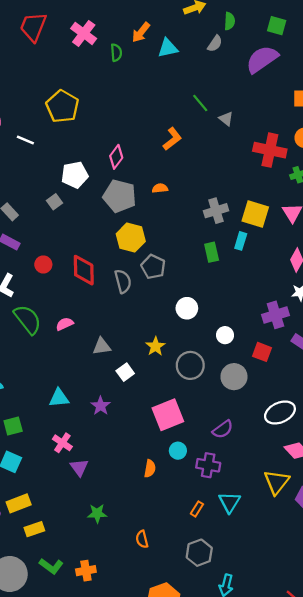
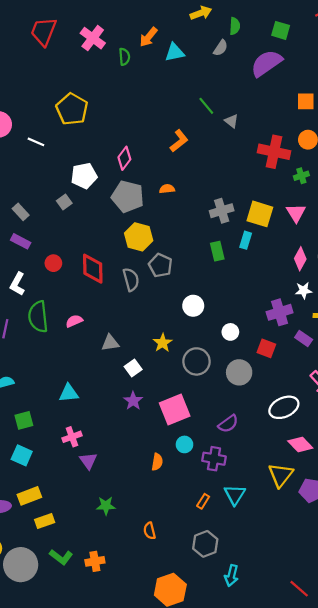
green semicircle: (28, 319) -> (38, 317), turned -148
purple star: (101, 406) -> (133, 401), moved
pink cross: (62, 443) -> (72, 437), turned 36

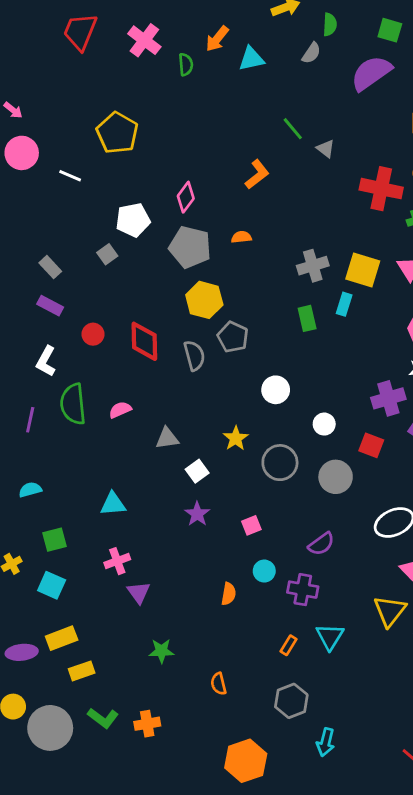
pink square: (175, 410) -> (251, 525), size x0.5

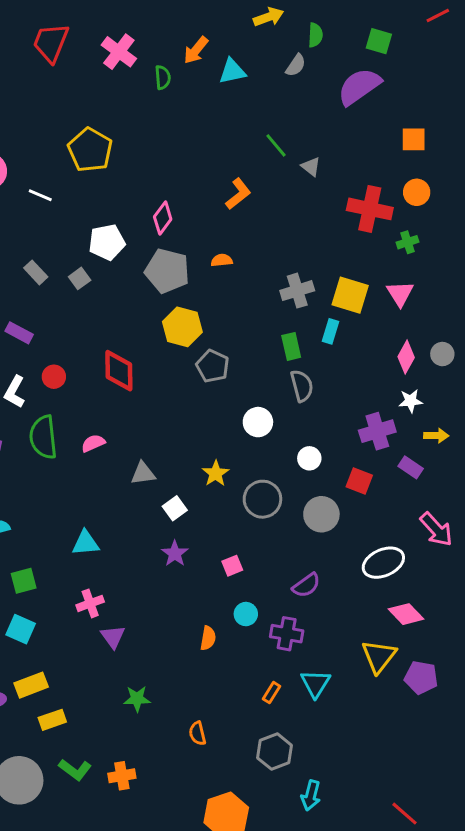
gray rectangle: (50, 267) -> (36, 272), moved
red circle: (93, 334) -> (54, 377), moved
gray semicircle: (194, 356) -> (302, 386), moved

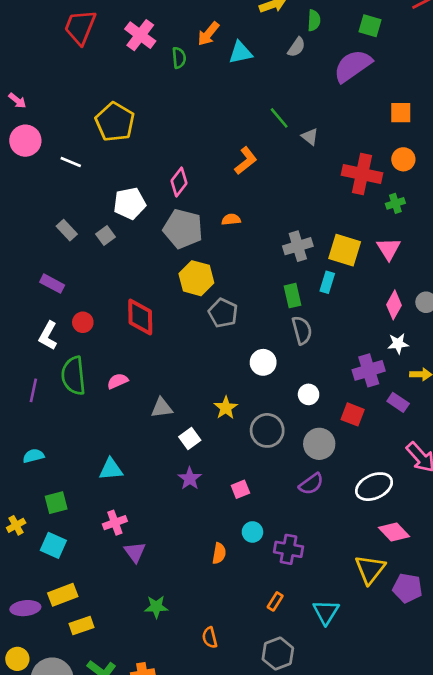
purple semicircle: (306, 585) -> (311, 484), moved
cyan triangle: (315, 684) -> (326, 612), moved

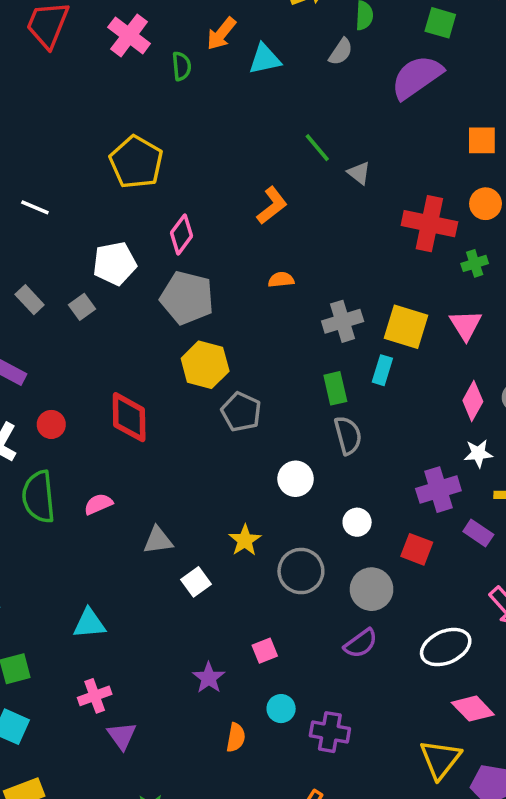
yellow pentagon: (115, 122) -> (136, 162), moved
orange semicircle: (231, 219) -> (281, 280), moved
purple star: (190, 479) -> (209, 678), moved

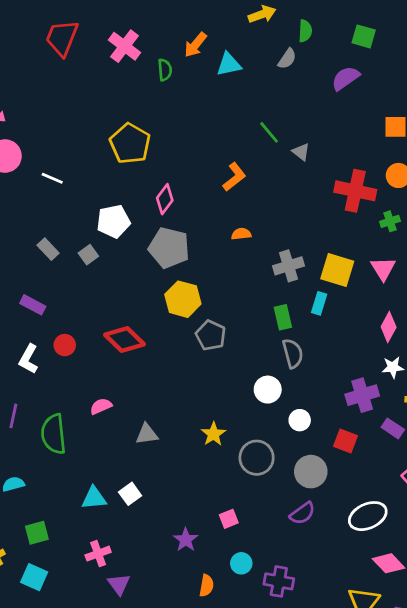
purple semicircle: (417, 77) -> (346, 78), size x0.7
red diamond: (129, 417) -> (125, 340), turned -45
white circle: (296, 479) -> (268, 390), moved
green semicircle: (39, 497) -> (54, 434), moved
white square: (196, 582) -> (130, 494), moved

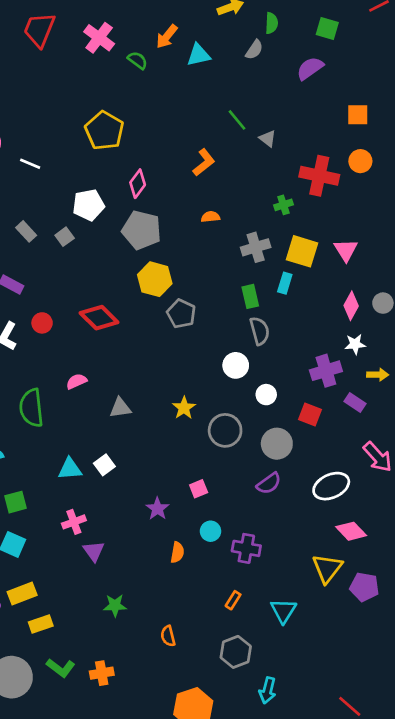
green semicircle: (165, 70) -> (138, 60), turned -48
green cross: (390, 221) -> (283, 205), moved

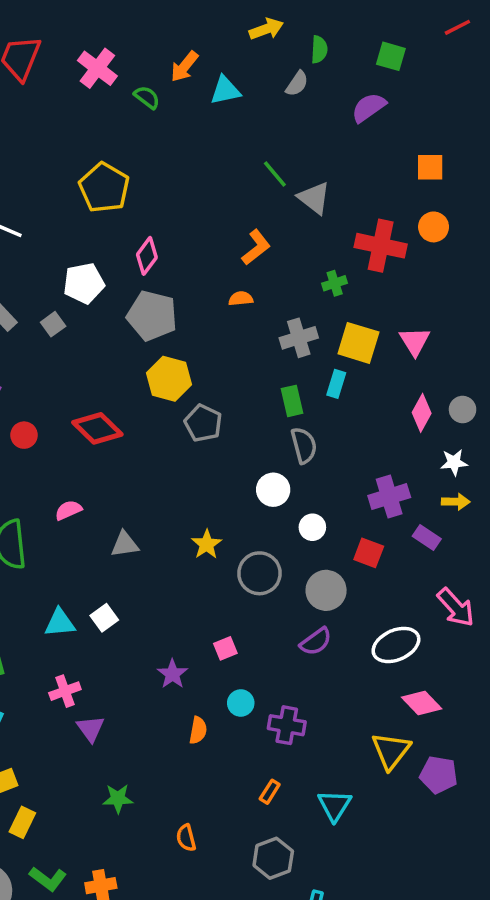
gray triangle: (268, 139) -> (314, 198), size x1.5
orange L-shape: (204, 162) -> (256, 247), moved
white star: (355, 344) -> (454, 462), moved
yellow rectangle: (41, 624) -> (22, 822), turned -45

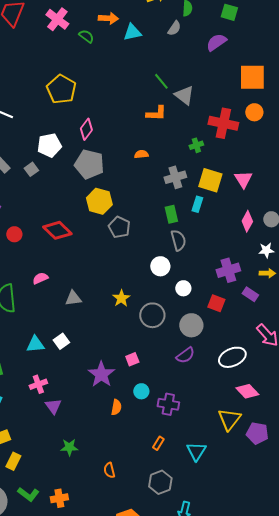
orange arrow: (184, 67) -> (108, 18), turned -126
orange square: (430, 167) -> (252, 77), size x1.6
orange L-shape: (256, 247) -> (156, 113), moved, turned 40
purple star: (172, 674) -> (101, 374), size x1.5

